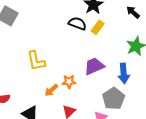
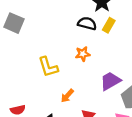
purple trapezoid: (94, 66) -> (110, 81), moved
orange star: (69, 82) -> (83, 54), moved

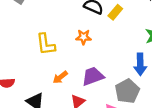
purple trapezoid: (110, 81) -> (93, 76), moved

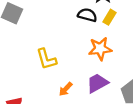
orange star: (84, 37) -> (100, 49), moved, size x1.5

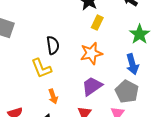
black semicircle: (87, 15) -> (53, 45), moved, turned 72
orange arrow: (66, 89) -> (53, 96), moved, turned -56

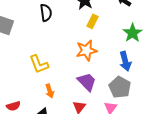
black semicircle: (53, 45) -> (46, 13), moved
purple trapezoid: (92, 86) -> (87, 82), turned 80

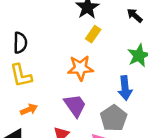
black semicircle: (46, 13) -> (20, 43), moved
orange arrow: (50, 91) -> (29, 110), turned -104

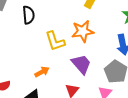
yellow L-shape: (21, 75) -> (55, 41), moved

